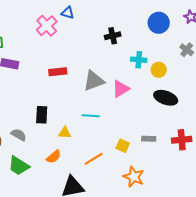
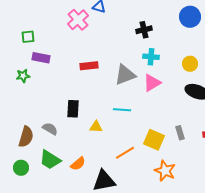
cyan cross: (139, 60) -> (151, 57), moved
gray rectangle: (149, 139) -> (180, 133), turned 72
yellow square: (123, 146) -> (154, 140), size x1.5
orange semicircle: (54, 157) -> (78, 164), moved

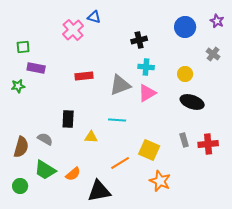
gray rectangle: (180, 133) -> (184, 140), moved
green circle: (21, 168) -> (20, 186), moved

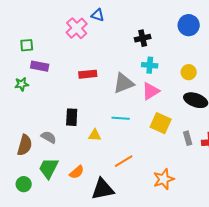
yellow square: (149, 150) -> (161, 123), moved
green trapezoid: (45, 170) -> (49, 168), turned 85
orange star: (160, 181) -> (164, 179), turned 30

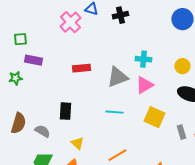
black cross: (143, 38) -> (120, 15), moved
yellow triangle: (95, 135) -> (77, 143), moved, turned 40
brown semicircle: (25, 145) -> (18, 123), moved

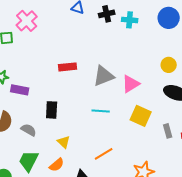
pink cross: (70, 22) -> (27, 21), moved
cyan cross: (143, 59) -> (130, 20), moved
purple rectangle: (33, 60) -> (20, 90), moved

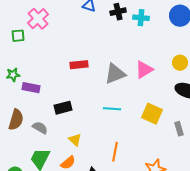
pink triangle: (131, 84) -> (144, 70), moved
black rectangle: (52, 110) -> (63, 108), turned 72
orange line: (104, 154) -> (115, 152), turned -48

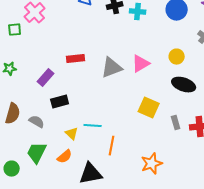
purple rectangle: (31, 88) -> (46, 78), moved, turned -60
cyan line: (112, 109) -> (93, 126), moved

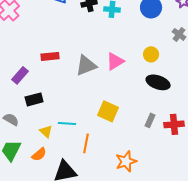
yellow square: (149, 108) -> (108, 111), moved
gray rectangle: (176, 123) -> (150, 120), turned 40

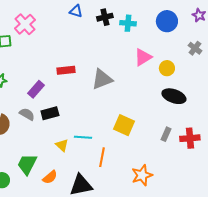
pink triangle: (115, 61) -> (143, 57), moved
gray semicircle: (11, 119) -> (27, 114), moved
orange semicircle: (39, 154) -> (50, 177), moved

